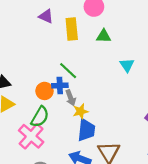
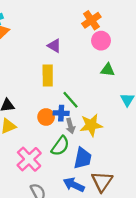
yellow rectangle: (72, 29) -> (48, 75), moved
yellow star: (80, 111) -> (91, 125), moved, size x1.5
green semicircle: (40, 117) -> (60, 146), moved

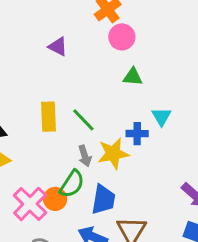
yellow rectangle: (48, 75) -> (48, 117), moved
blue cross: (61, 113) -> (137, 134), moved
orange circle: (46, 117) -> (55, 199), moved

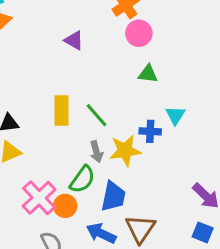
orange circle: (55, 199) -> (65, 206), moved

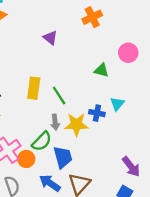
pink circle: (139, 33) -> (128, 53), moved
blue trapezoid: (113, 196) -> (63, 157), turned -35

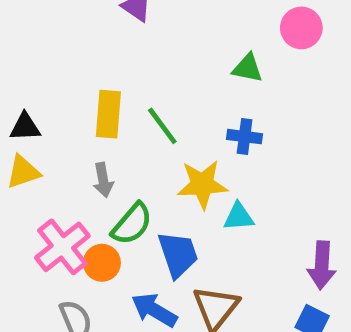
cyan triangle: (117, 104) -> (239, 217), moved, turned 49
blue cross: (97, 113) -> (245, 137), moved
gray arrow: (55, 122) -> (103, 180), moved
purple arrow: (131, 167) -> (322, 265), turned 45

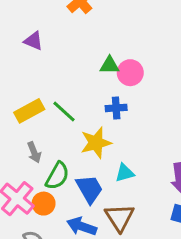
pink circle: (301, 28) -> (130, 73), moved
yellow rectangle: (108, 114) -> (29, 111), turned 68
cyan triangle: (239, 217) -> (125, 173), moved

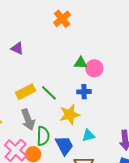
purple triangle: (33, 41) -> (17, 48), moved
gray arrow: (34, 152) -> (28, 120), size x1.5
green semicircle: (57, 176) -> (43, 136), turned -30

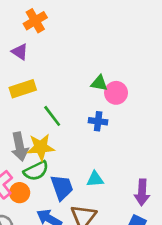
orange cross: (62, 19) -> (35, 21), moved
yellow rectangle: (26, 92) -> (23, 89), moved
yellow star: (70, 115) -> (41, 147), moved
green semicircle: (43, 136) -> (36, 171), turned 54

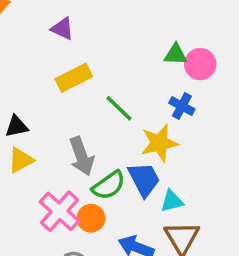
blue cross: (98, 121) -> (182, 106), turned 30
yellow star: (41, 147) -> (159, 143), moved
cyan triangle: (95, 179) -> (172, 201), moved
blue trapezoid: (62, 187) -> (144, 179), moved

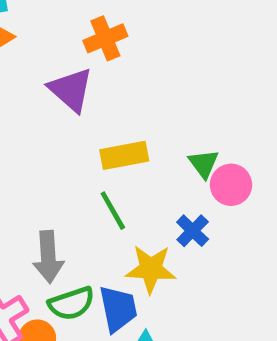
purple triangle: (62, 29) -> (71, 90), size x1.5
green triangle: (176, 54) -> (204, 164), turned 35
yellow rectangle: (74, 78) -> (124, 155), moved

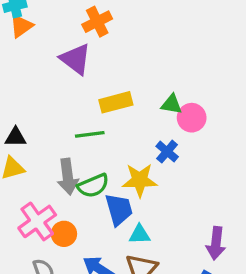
green triangle: (204, 164) -> (172, 104), turned -40
green line: (113, 211) -> (90, 134), moved, turned -64
green semicircle: (71, 303) -> (93, 186), moved

